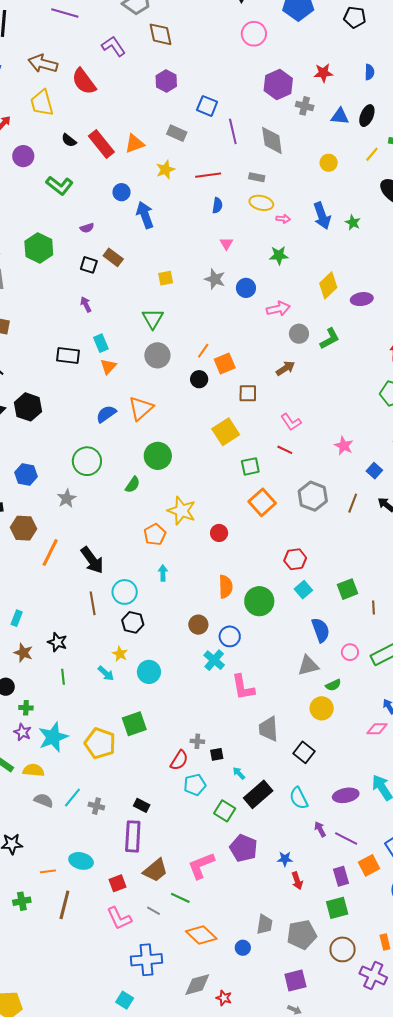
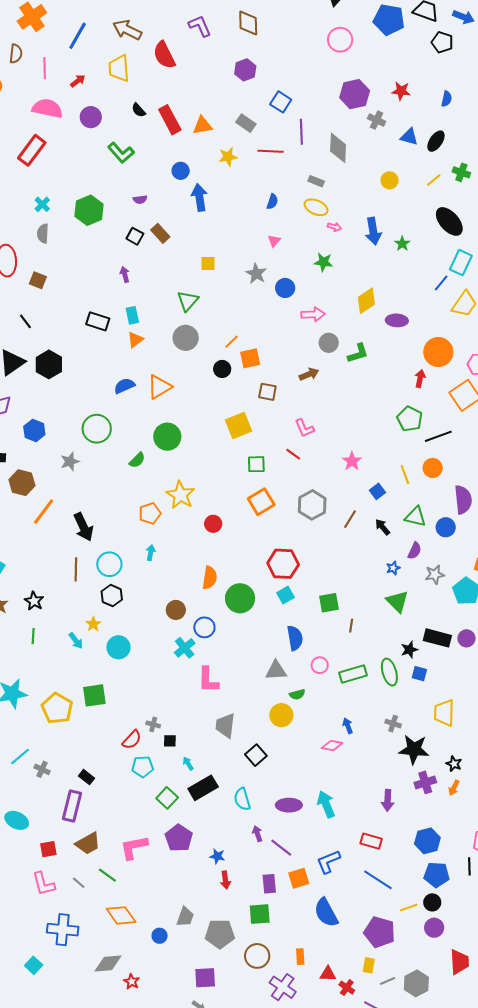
red line: (208, 175) -> (271, 151), moved
red hexagon: (295, 559) -> (283, 564), size x1.4

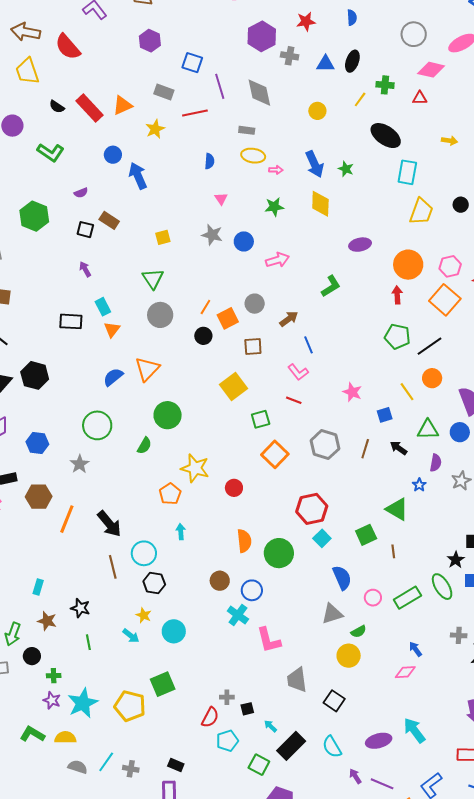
blue line: (441, 283) -> (309, 345), moved, turned -48
yellow diamond: (366, 301) -> (320, 204), moved, turned -40
gray circle: (329, 343) -> (255, 304), moved
blue square: (377, 491) -> (385, 415), turned 35
green triangle: (397, 601) -> (397, 509), moved

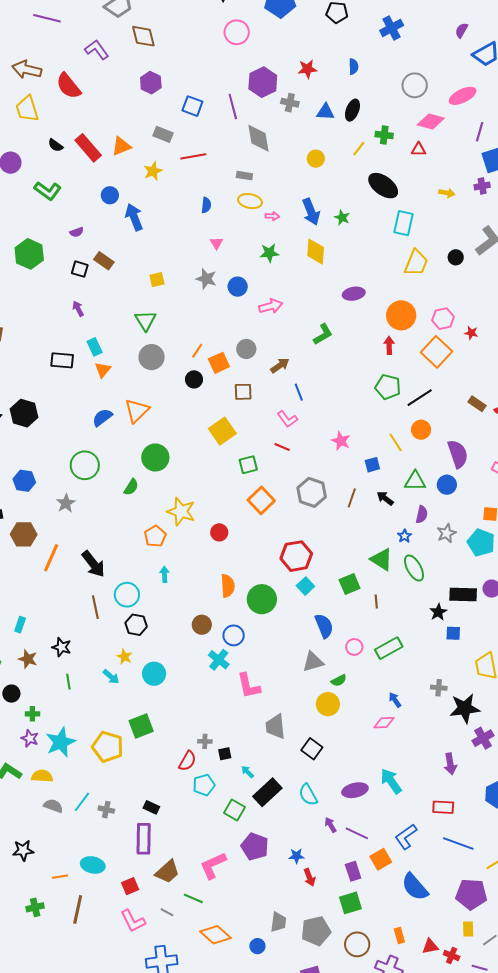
purple line: (220, 86) -> (233, 107), moved
green ellipse: (442, 587) -> (414, 568), moved

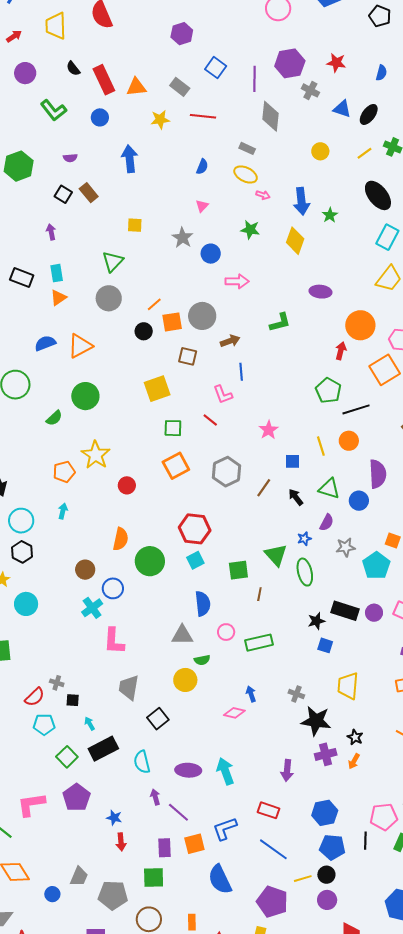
blue circle: (110, 195) -> (100, 117), moved
gray circle: (246, 349) -> (202, 316), size x1.4

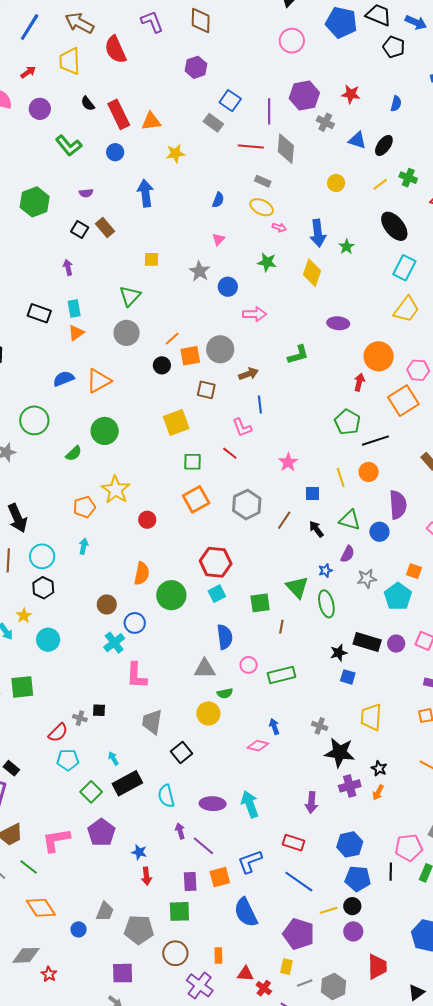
gray rectangle: (180, 87) -> (213, 123), moved
red line: (203, 116) -> (251, 146), moved
black square: (73, 700) -> (99, 710), moved

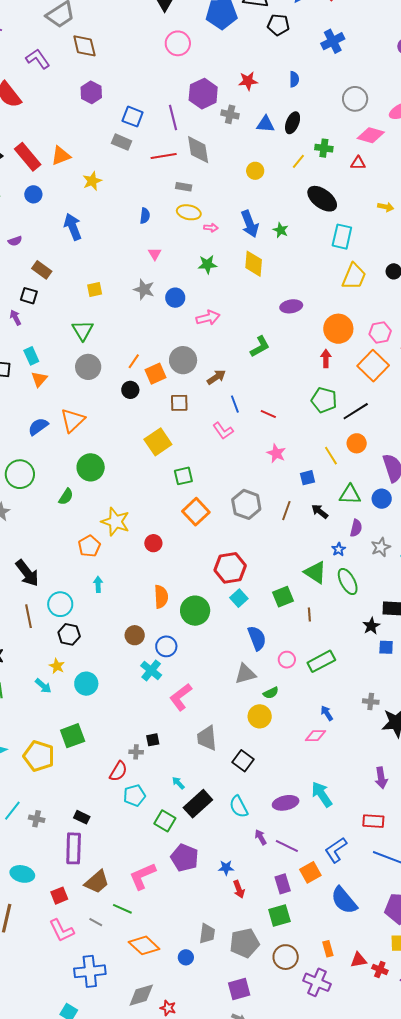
black square: (80, 230) -> (29, 296), moved
red line: (230, 453) -> (268, 414), moved
pink L-shape: (136, 676) -> (181, 697), turned 64

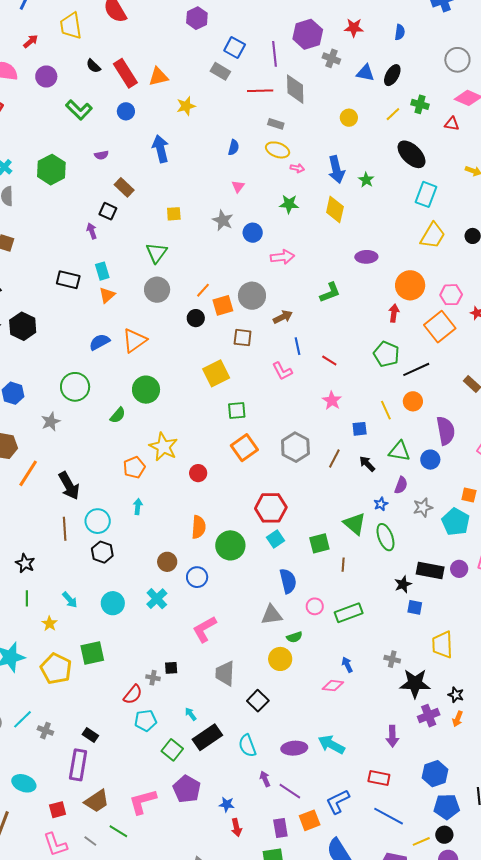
yellow star: (57, 666) -> (50, 624), moved
cyan cross: (151, 670) -> (157, 599), moved
cyan arrow: (322, 794) -> (331, 745), turned -36

